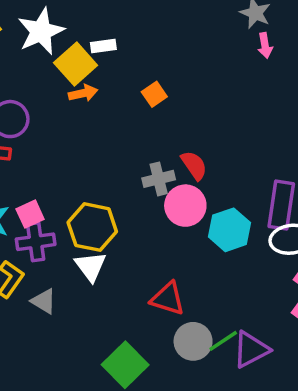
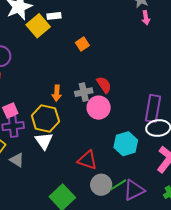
orange arrow: (83, 93) -> (57, 93), moved, turned 105
cyan hexagon: (230, 230) -> (126, 144), moved

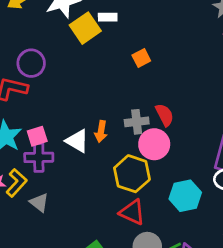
orange arrow: (57, 93) -> (101, 131), moved
yellow hexagon: (45, 119) -> (132, 174), moved
white triangle: (44, 141) -> (77, 141), moved, turned -30

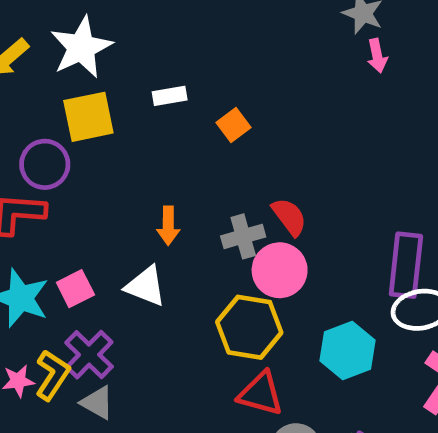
white rectangle: (108, 17) -> (170, 96), moved
yellow square: (85, 28) -> (88, 117), moved, turned 32
orange arrow: (101, 131) -> (168, 226), moved
purple cross: (39, 157) -> (89, 355), moved, turned -36

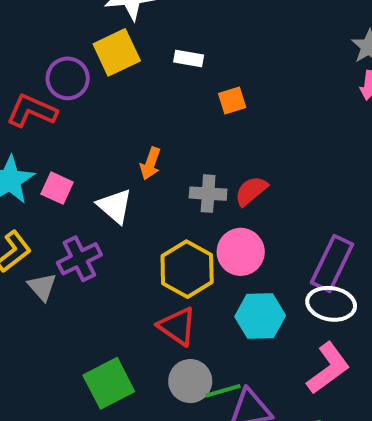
yellow square: (88, 117) -> (117, 52), turned -33
red semicircle: (289, 217) -> (251, 191), turned -112
pink circle: (280, 270) -> (241, 252), moved
pink square: (75, 289) -> (57, 188), turned 32
purple cross: (89, 355) -> (79, 259), moved

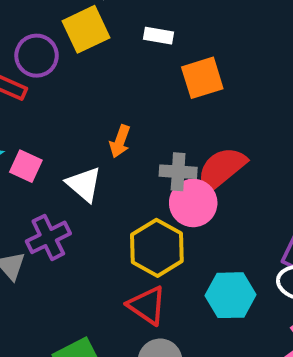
orange square: (232, 100) -> (202, 78), size x1.5
red semicircle: (251, 191) -> (221, 169), size x1.5
pink circle: (241, 252) -> (193, 203), moved

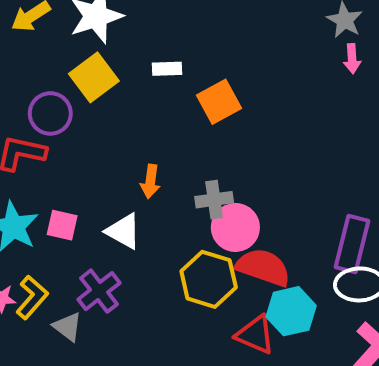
red semicircle: (221, 169) -> (263, 267), moved, turned 70
red triangle: (147, 305) -> (255, 335), moved

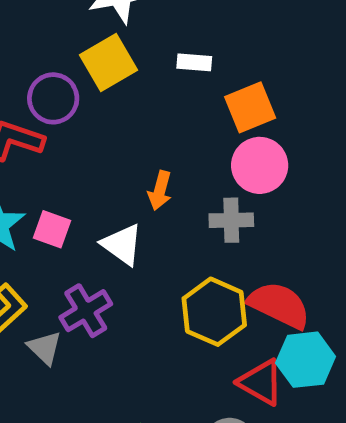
pink circle: (235, 227) -> (260, 165), moved

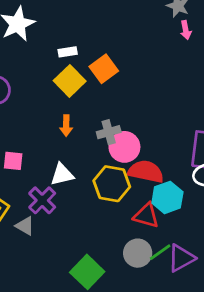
yellow square: (109, 62) -> (70, 81), moved
pink circle: (260, 165) -> (124, 147), moved
white triangle: (122, 245) -> (62, 174), moved, turned -35

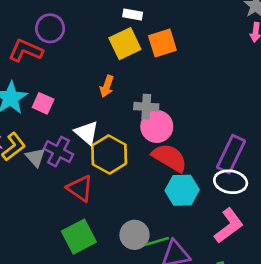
white triangle: (62, 174) -> (87, 133), turned 35
yellow hexagon: (112, 184) -> (109, 154), moved
purple cross: (42, 200) -> (58, 152), turned -36
red triangle: (146, 216) -> (80, 188), moved
gray triangle: (25, 226) -> (35, 157), moved

